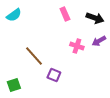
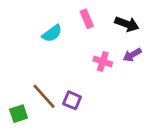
cyan semicircle: (14, 15) -> (52, 33), moved
brown line: (34, 56) -> (44, 96), moved

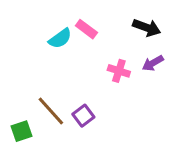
pink rectangle: (87, 19) -> (86, 29), moved, turned -30
purple square: (72, 100) -> (83, 116), turned 30

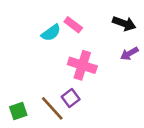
pink cross: (119, 71) -> (82, 65), moved, size x1.5
brown line: (51, 111) -> (52, 108), moved

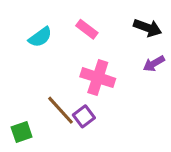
cyan semicircle: (51, 33) -> (40, 37), moved
brown line: (52, 108) -> (60, 110), moved

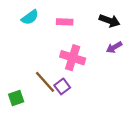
pink rectangle: (87, 29) -> (65, 22), turned -35
cyan semicircle: (40, 37) -> (30, 17), moved

